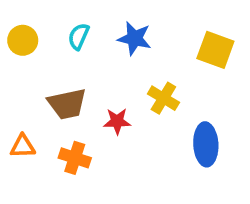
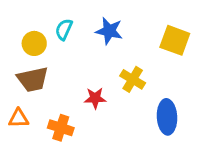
yellow circle: (23, 40) -> (34, 43), moved
brown trapezoid: (67, 104) -> (33, 79), moved

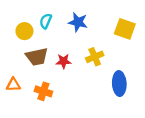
brown trapezoid: (33, 79) -> (37, 57), moved
yellow cross: (133, 79) -> (95, 57), turned 36
red star: (95, 98) -> (63, 61), moved

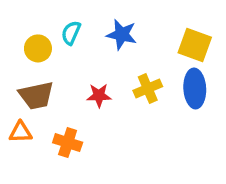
brown trapezoid: (37, 57) -> (36, 95), moved
blue ellipse: (119, 84) -> (195, 88), moved

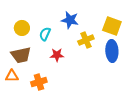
cyan semicircle: (71, 33) -> (45, 34), moved
yellow cross: (148, 88) -> (86, 40), moved
orange cross: (68, 143) -> (39, 82), turned -35

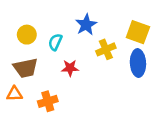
blue star: (70, 20) -> (86, 25), turned 30

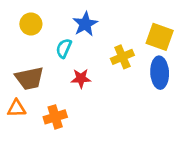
blue star: (86, 25) -> (85, 24), moved
yellow circle: (27, 35) -> (31, 24), moved

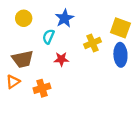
orange triangle: (17, 108) -> (13, 82), turned -32

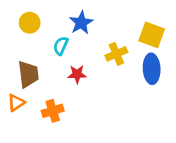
brown trapezoid: (23, 59) -> (28, 74), turned -85

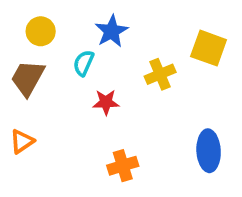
blue ellipse: (152, 69) -> (209, 151), moved
brown trapezoid: (28, 74) -> (28, 78), moved, turned -144
orange cross: (53, 111) -> (123, 166), moved

